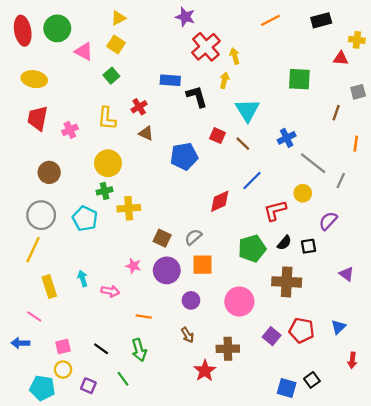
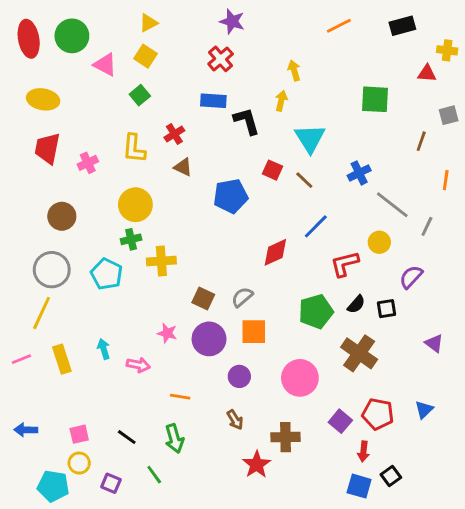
red cross: (206, 47) -> (221, 59), moved, size x0.7
brown cross: (287, 282) -> (359, 353), turned 32
pink line: (34, 317) -> (21, 359), moved, turned -56
red arrow: (352, 360) -> (363, 451), moved

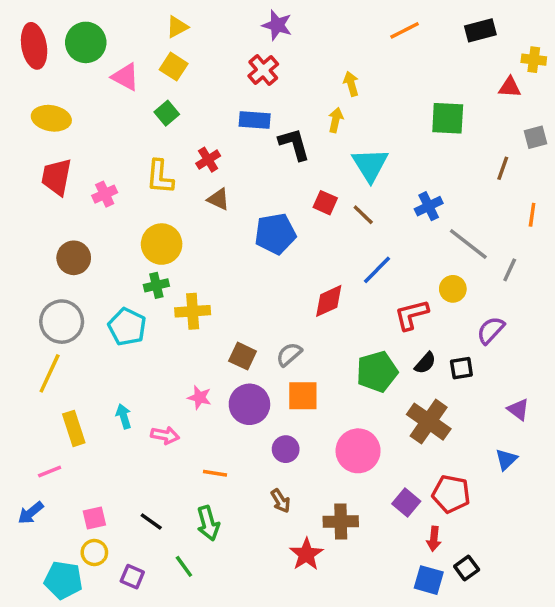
pink line: (21, 359) -> (50, 472), moved
blue triangle: (424, 410) -> (506, 459), moved
blue arrow: (26, 430) -> (31, 513), turned -40

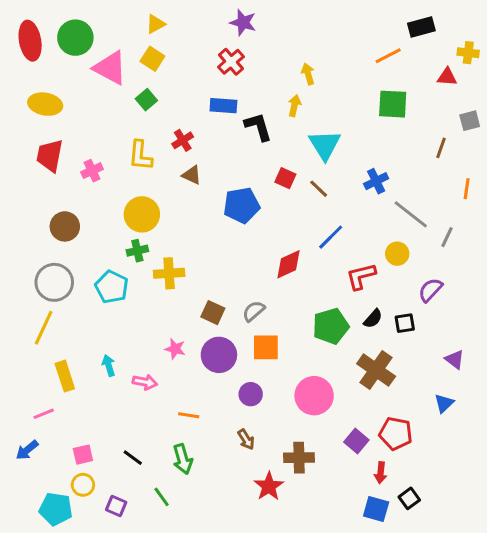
orange line: (405, 30) -> (388, 56), moved
pink triangle: (125, 77) -> (110, 68), size x1.4

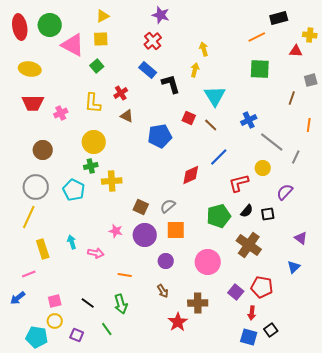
yellow square: (152, 59) -> (101, 39), turned -35
blue rectangle: (223, 106) -> (148, 70), turned 36
red trapezoid: (50, 155) -> (33, 103), turned -100

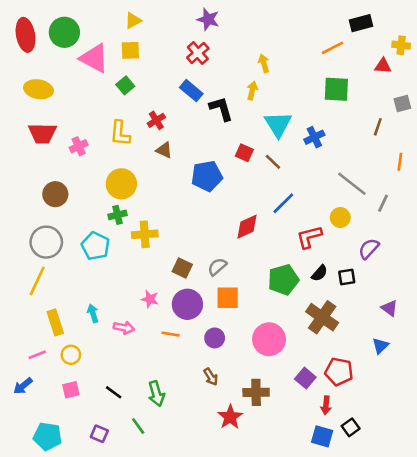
blue cross: (249, 120) -> (314, 137), moved
orange line: (125, 275) -> (171, 334), moved
yellow circle: (55, 321) -> (71, 355), moved

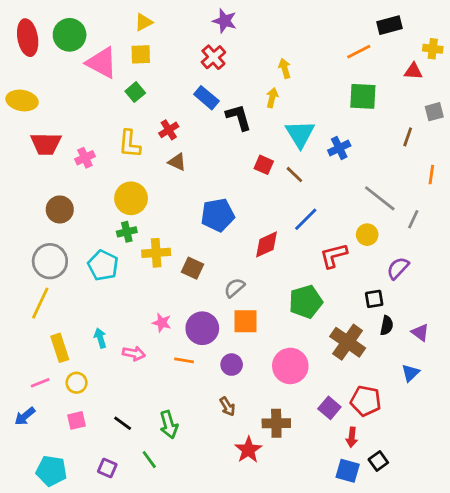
yellow ellipse: (38, 89) -> (22, 100), moved
blue pentagon: (207, 176) -> (218, 215), moved
brown square: (182, 268) -> (192, 268), moved
black semicircle: (320, 273) -> (387, 325), moved, turned -30

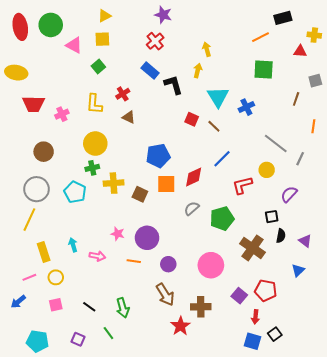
pink triangle: (102, 63) -> (74, 45), size x0.7
gray semicircle: (234, 288) -> (192, 208), moved
orange square: (246, 321) -> (166, 184), moved
brown arrow: (227, 406) -> (165, 295), size x1.6

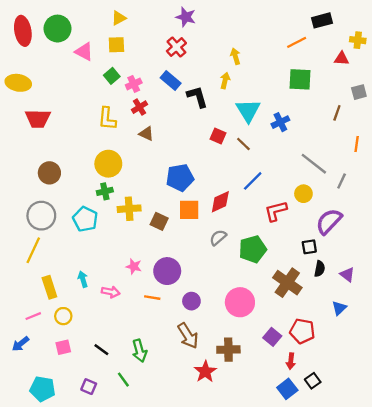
pink cross: (62, 114) -> (134, 84), moved
purple semicircle: (289, 194) -> (329, 221), size x1.4
blue square: (252, 341) -> (287, 389), turned 36

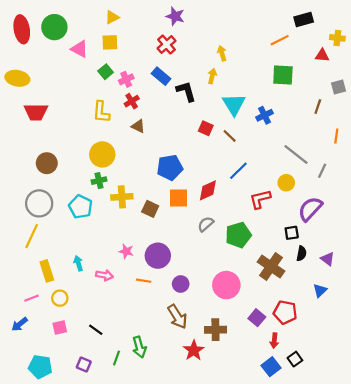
green arrow: (139, 351) -> (139, 347), moved
green line: (123, 380) -> (116, 358), turned 56

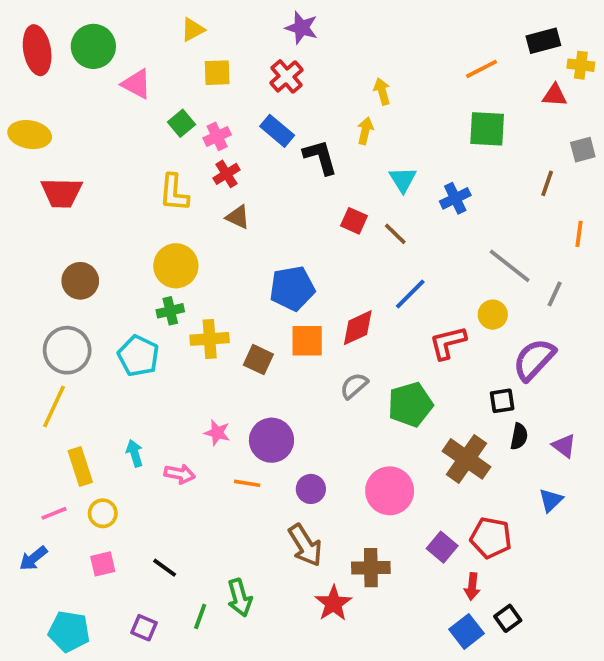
black rectangle: (304, 19) -> (543, 41), moved
yellow square: (110, 42) -> (217, 73), moved
cyan triangle: (234, 104) -> (403, 180), size x0.7

